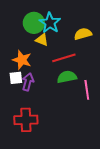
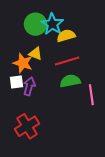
yellow semicircle: (83, 34) -> (66, 36), moved
yellow triangle: (42, 40) -> (35, 54), moved
red cross: (26, 120) -> (27, 126), turned -30

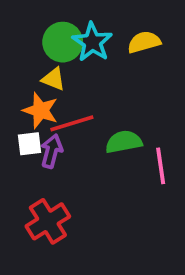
yellow semicircle: (66, 36) -> (144, 42), moved
yellow triangle: (35, 54) -> (53, 79), moved
red line: (67, 61) -> (72, 123), moved

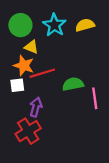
green circle: (63, 42) -> (20, 25), moved
purple arrow: (52, 151) -> (36, 107), moved

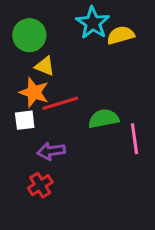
cyan star: (54, 25) -> (93, 23), moved
purple arrow: (36, 107) -> (51, 151), turned -114
red cross: (28, 131) -> (40, 185), size x0.7

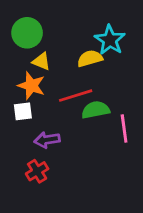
cyan star: (93, 23) -> (110, 40), moved
yellow semicircle: (121, 35) -> (90, 59), moved
red line: (60, 103) -> (76, 96), moved

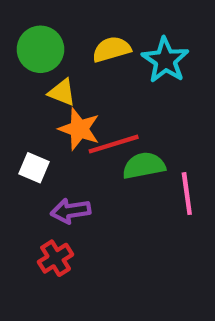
yellow semicircle: (90, 59) -> (112, 49), moved
orange star: (31, 86) -> (79, 129), moved
white square: (23, 111) -> (34, 168), turned 30

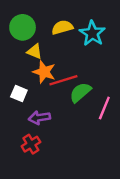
green semicircle: (144, 166) -> (80, 92), turned -30
pink line: (187, 194) -> (104, 108), turned 30

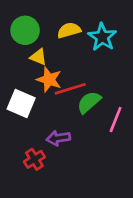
white square: (19, 94) -> (21, 103), size x1.5
purple arrow: (39, 118) -> (58, 138), moved

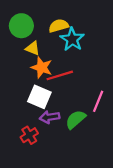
cyan star: (102, 37) -> (72, 39), moved
green semicircle: (89, 102) -> (76, 119), moved
white square: (21, 103) -> (39, 97), moved

